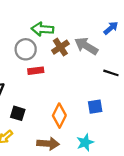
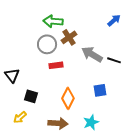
gray arrow: (86, 46) -> (92, 54), moved
gray circle: (26, 49) -> (47, 44), moved
red rectangle: (36, 71) -> (56, 65), moved

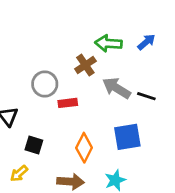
green arrow: (53, 21) -> (108, 43), moved
gray circle: (47, 44) -> (45, 84), moved
blue square: (100, 90) -> (127, 137), size x1.5

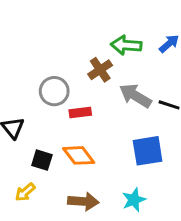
orange diamond: (84, 148) -> (79, 155), moved, turned -64

